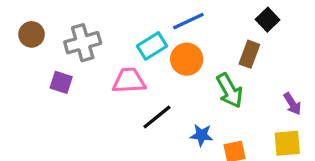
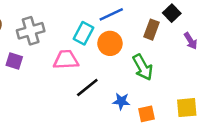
cyan rectangle: (152, 46) -> (84, 33), turned -30
brown rectangle: (249, 54) -> (152, 30), moved
purple arrow: (292, 104) -> (191, 41), moved

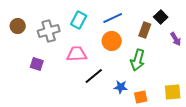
cyan rectangle: (84, 33) -> (79, 20), moved
purple square: (14, 61) -> (37, 64), moved
green arrow: (143, 67) -> (138, 60), turned 45

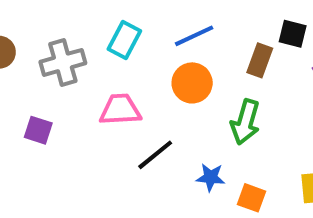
black square: (161, 17) -> (293, 34), turned -32
orange square: (141, 97) -> (252, 198), turned 32

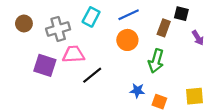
pink trapezoid: (120, 110) -> (73, 54), moved
purple square: (38, 130) -> (45, 65), size x1.5
black line: (155, 155) -> (92, 75), moved

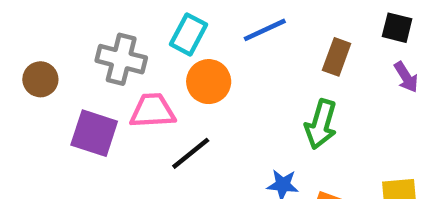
black square: (181, 14) -> (397, 28), moved
brown circle: (24, 23) -> (40, 79), moved
gray cross: (58, 29) -> (121, 59), turned 30
orange circle: (127, 40) -> (209, 82), moved

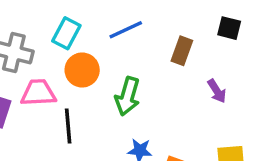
purple arrow: (406, 77) -> (217, 91), moved
green arrow: (321, 124) -> (128, 96), moved
black line: (191, 153) -> (68, 126), turned -56

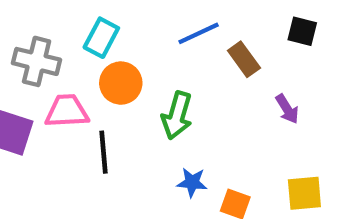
blue line: (126, 30) -> (199, 33), moved
brown rectangle: (182, 51) -> (244, 59), turned -56

